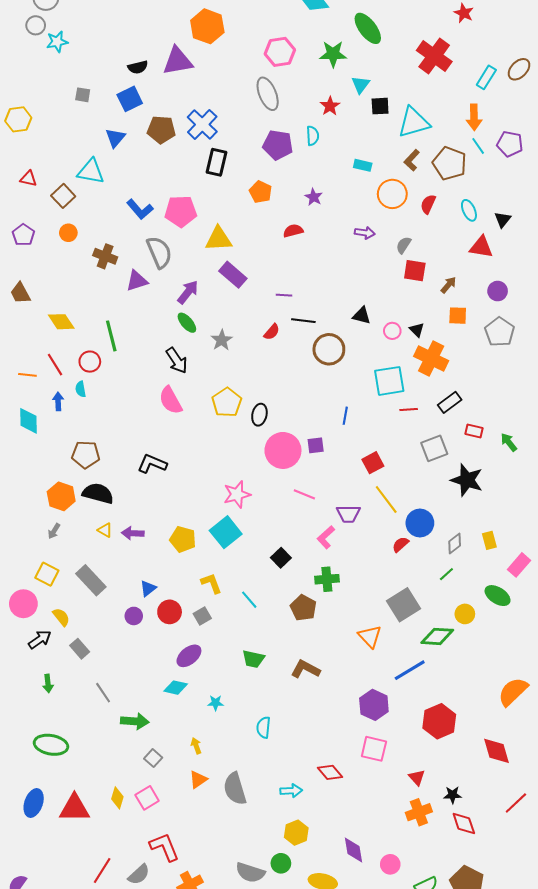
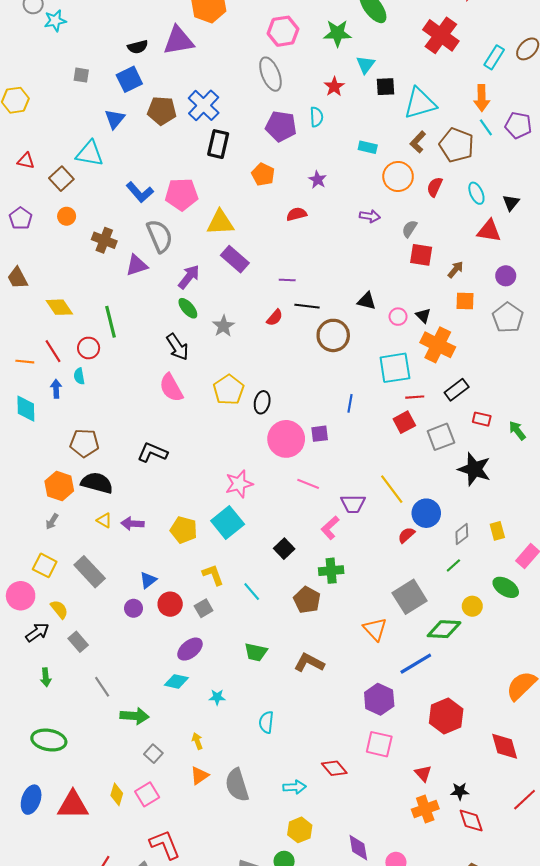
red square: (373, 463) -> (404, 422), moved

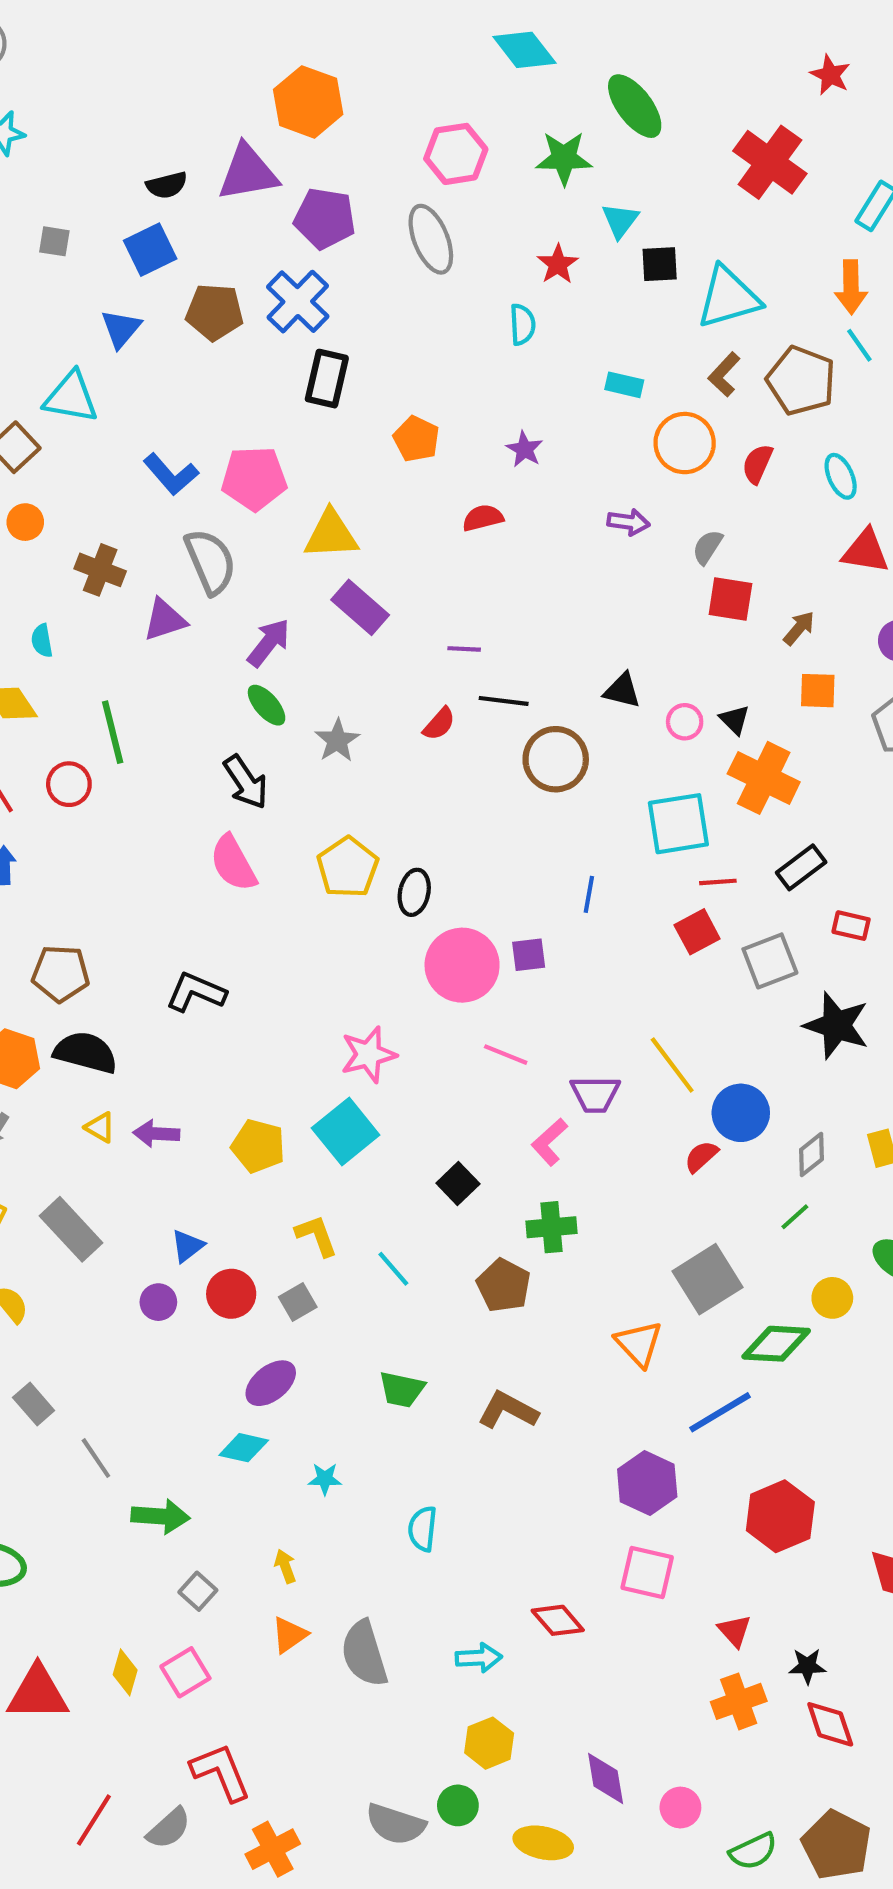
purple pentagon: (281, 126) -> (325, 218), moved
cyan semicircle: (79, 376) -> (42, 641), moved
gray rectangle: (78, 642) -> (34, 1404), moved

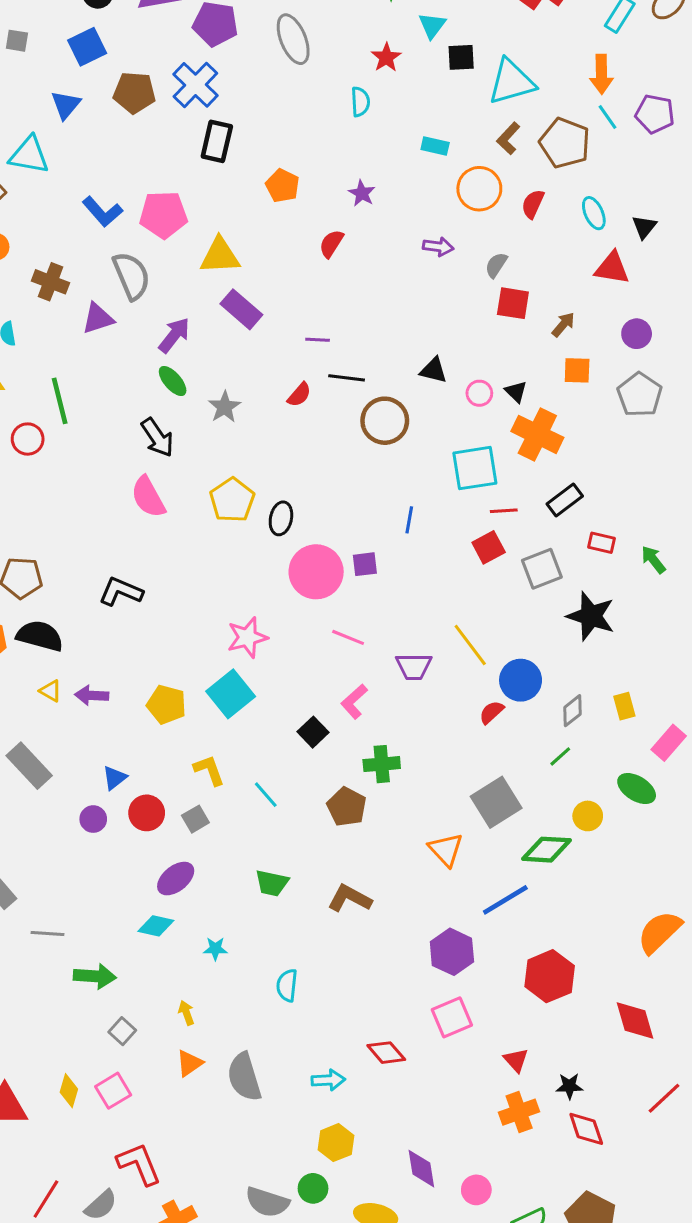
red semicircle: (483, 518) -> (331, 244), turned -44
pink L-shape: (549, 1142) -> (354, 702), moved
gray line: (96, 1458) -> (47, 933), turned -52
pink square: (647, 1572) -> (452, 1017), turned -36

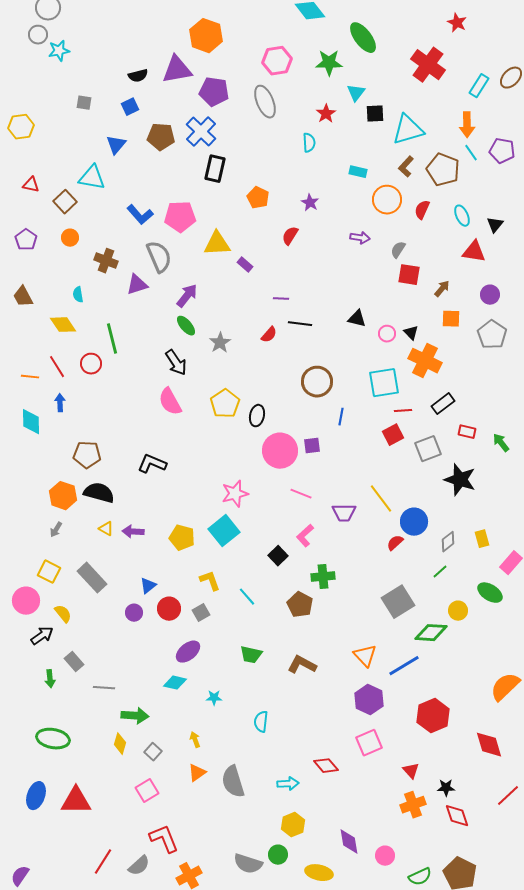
blue square: (87, 47) -> (130, 107), size x0.7
purple rectangle: (241, 309) -> (245, 265), moved, size x0.6
brown circle: (385, 421) -> (317, 382), moved
orange triangle: (446, 850) -> (365, 656), moved
yellow diamond: (69, 1091) -> (120, 744), moved

